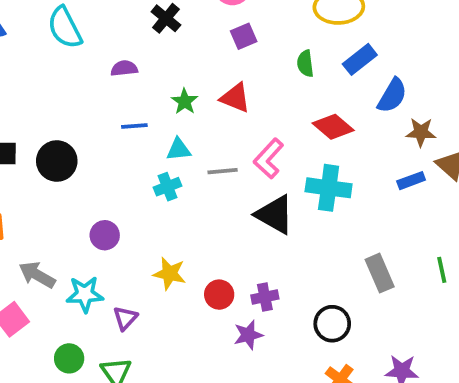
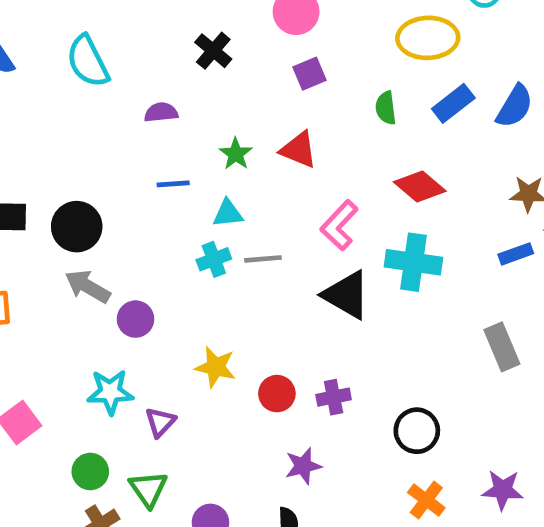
blue semicircle: (392, 96) -> (515, 106), moved
gray line: (223, 171) -> (263, 259), moved
gray rectangle: (380, 273) -> (502, 347), moved
gray arrow: (37, 275) -> (88, 286), moved
purple star: (248, 335) -> (303, 466), moved

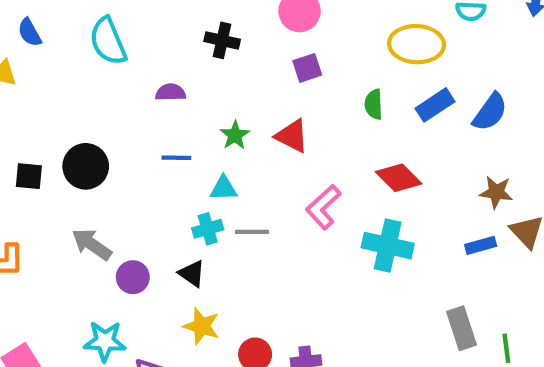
black cross: (213, 51) -> (222, 40), turned -32
black circle: (77, 227) -> (86, 166), moved
black triangle: (346, 295) -> (192, 274), moved, size x0.6

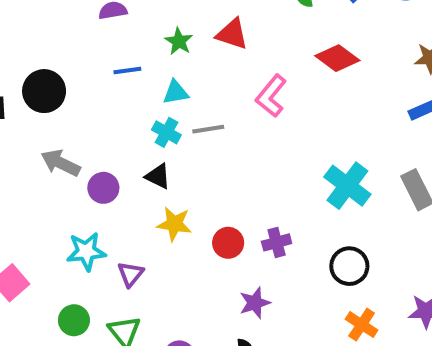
cyan cross: (208, 229) -> (166, 132), turned -36
cyan cross: (388, 246) -> (347, 186), moved, turned 33

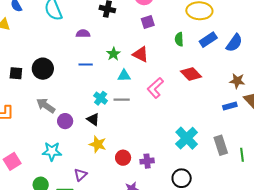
cyan triangle: (176, 92) -> (124, 76), moved
purple triangle: (131, 274) -> (80, 175), moved

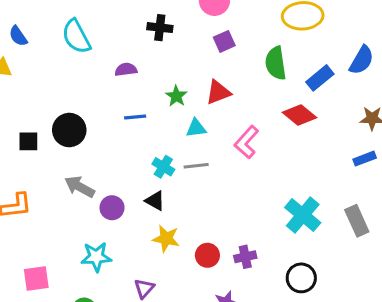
green semicircle: (179, 39) -> (276, 63), size x1.5
blue rectangle: (208, 40) -> (320, 78), moved
red triangle: (140, 54) -> (218, 92), turned -42
pink square: (12, 161) -> (36, 278), turned 30

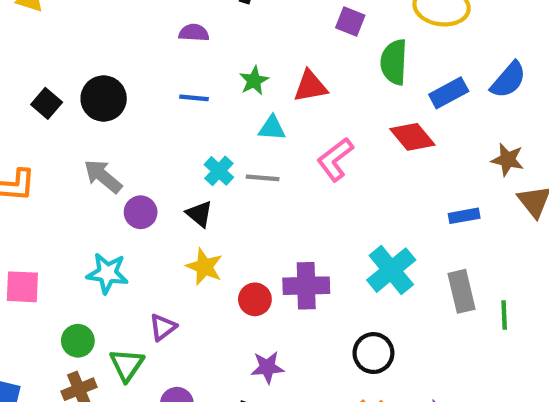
purple square: (224, 41) -> (350, 22), moved, turned 35
black square: (28, 141) -> (47, 103), turned 30
blue rectangle: (365, 159) -> (464, 216), moved
purple cross: (245, 257) -> (306, 286), moved, size x1.5

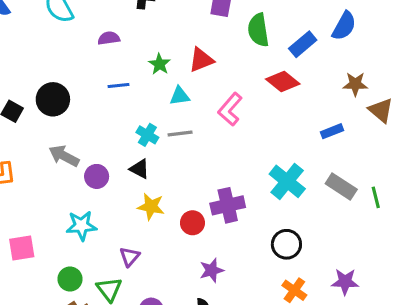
gray rectangle: (461, 291) -> (341, 186), turned -32

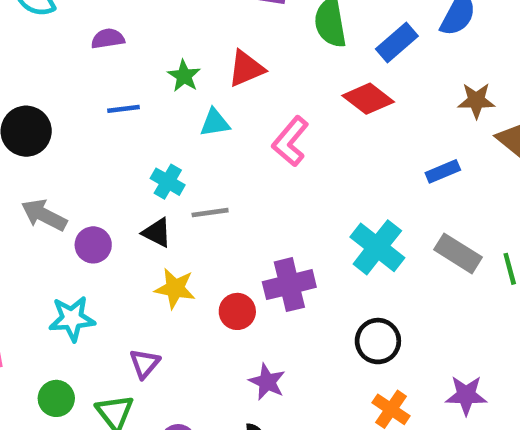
gray line: (180, 133) -> (210, 213), moved
purple star: (212, 270) -> (267, 382), turned -30

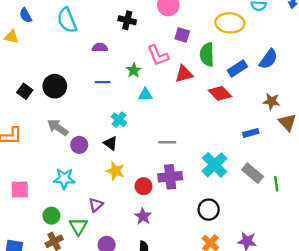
red triangle: (246, 69) -> (184, 74), moved
pink L-shape: (290, 141) -> (158, 55), moved, turned -70
gray line: (210, 213) -> (167, 142), moved
purple star: (267, 382) -> (143, 216), moved

